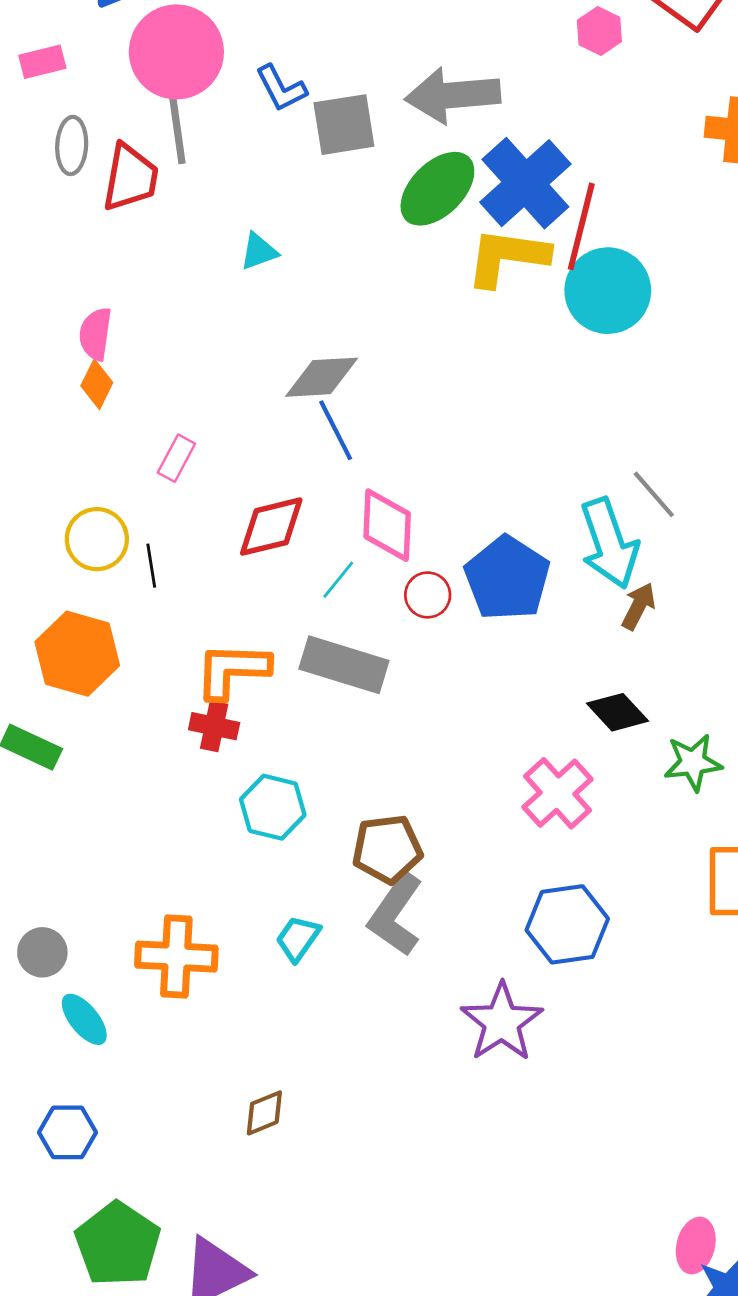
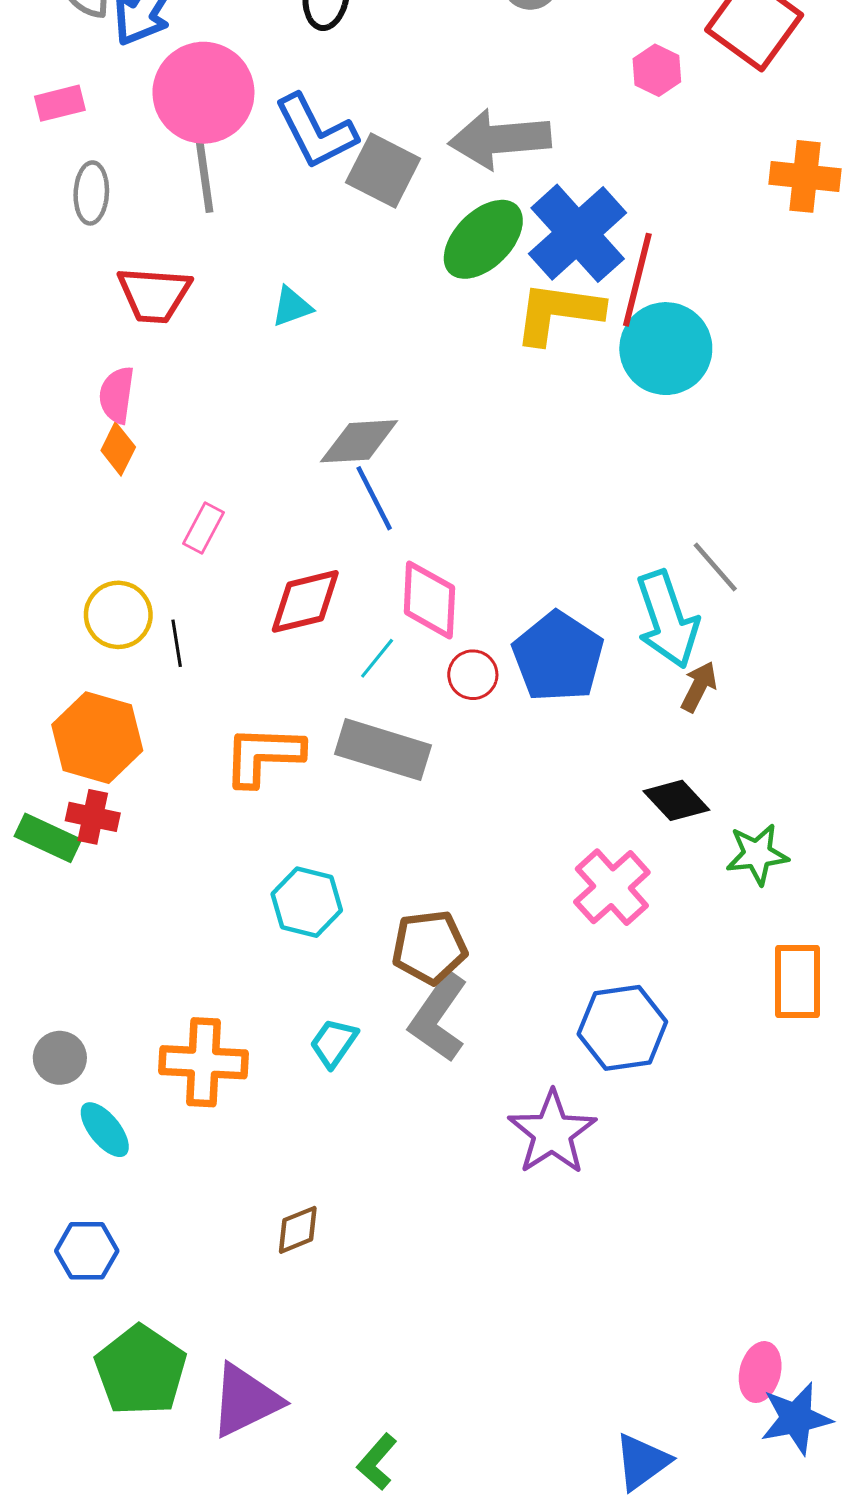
blue L-shape: (281, 88) -> (316, 132), size x1.5
gray square: (344, 125) -> (383, 170), turned 36
red trapezoid: (130, 178) -> (154, 295), moved, turned 84
red cross: (214, 726) -> (93, 817), moved

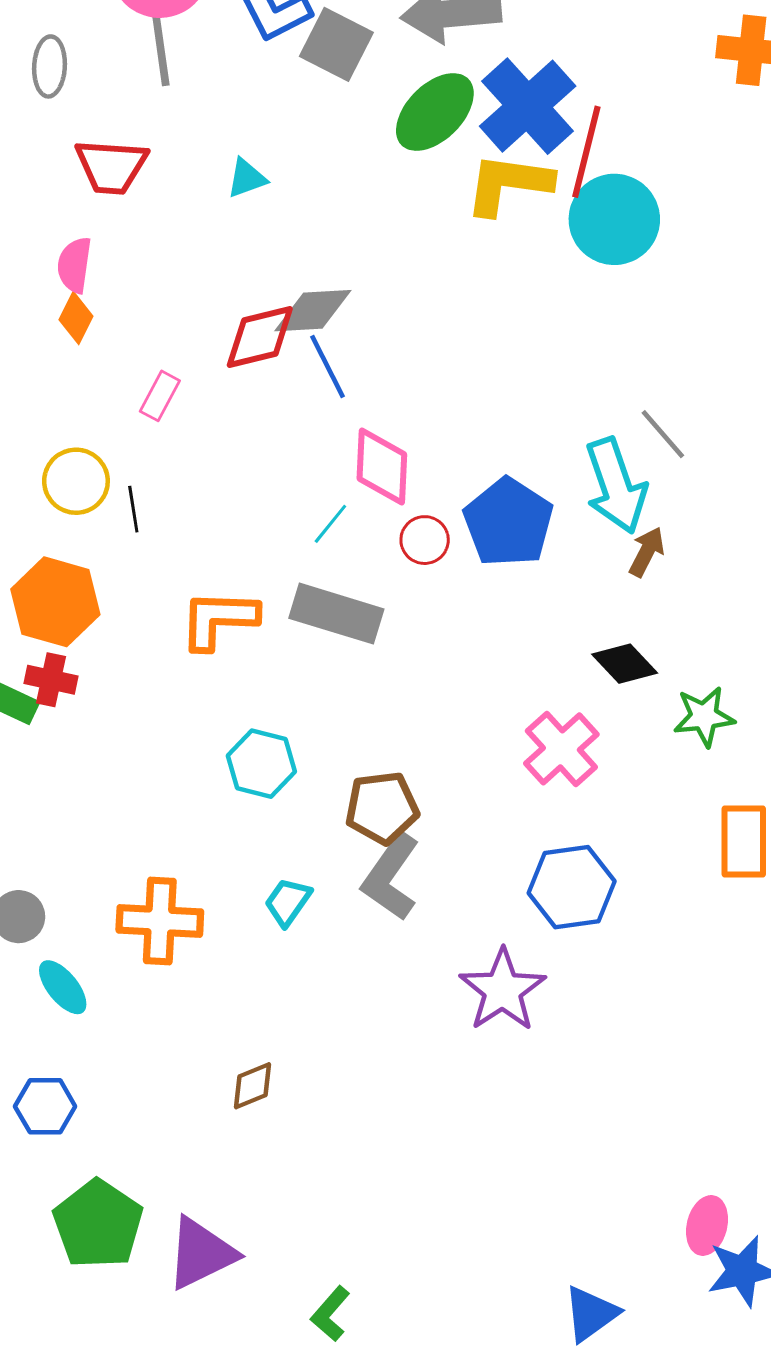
red diamond: (305, 601) -> (260, 337), moved

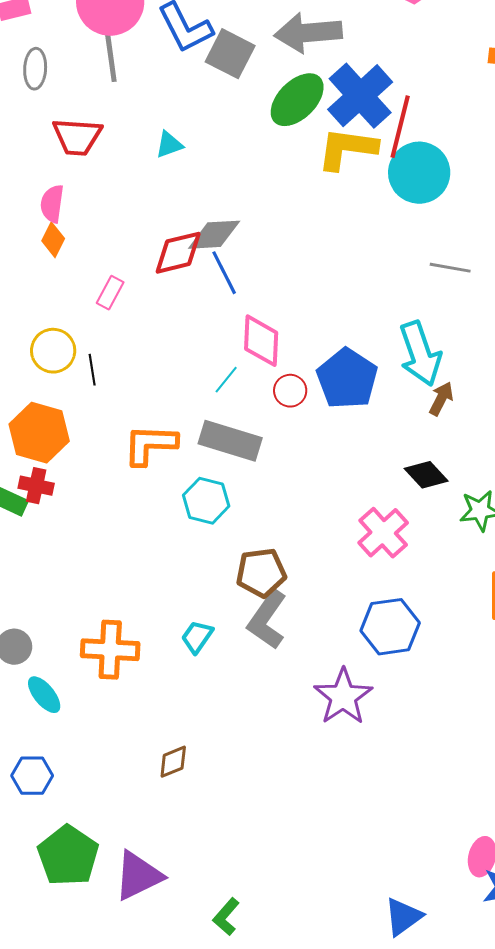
gray line: (663, 434) -> (450, 268), moved, turned -39
cyan hexagon: (261, 764) -> (206, 501), moved

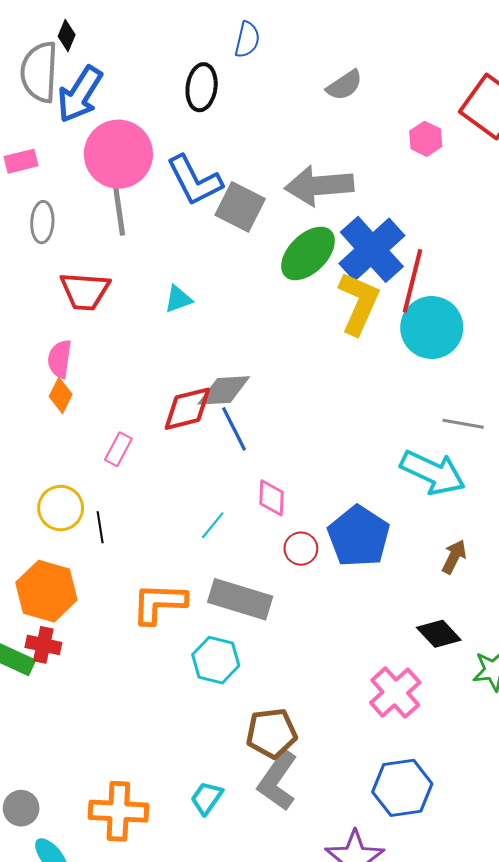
yellow L-shape: (347, 149) -> (359, 303), turned 106
pink diamond: (261, 341) -> (272, 498), size x0.7
cyan arrow: (420, 354) -> (433, 473), moved, turned -46
cyan line: (226, 380) -> (213, 525), moved

